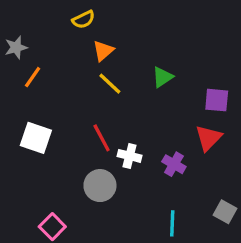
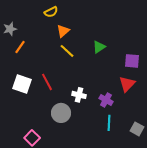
red line: (102, 138) -> (47, 82), moved
cyan line: (172, 223) -> (109, 123), moved

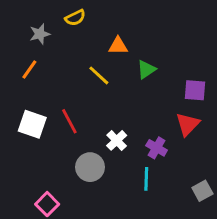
gray star: (10, 29) -> (40, 34), moved
orange triangle: (63, 31) -> (118, 46), moved, turned 40
white cross: (79, 95) -> (117, 140), turned 32
cyan line: (109, 123) -> (146, 179), moved
gray square: (137, 129) -> (202, 191), turned 32

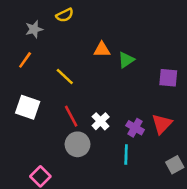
orange triangle: (118, 46) -> (102, 50), moved
yellow line: (99, 75) -> (65, 77), moved
red line: (69, 121) -> (71, 116), moved
red triangle: (188, 124) -> (162, 124), moved

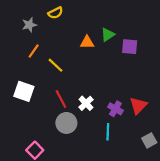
orange line: (25, 60) -> (34, 51), moved
green triangle: (126, 60) -> (108, 35), moved
purple square: (168, 78) -> (130, 47), moved

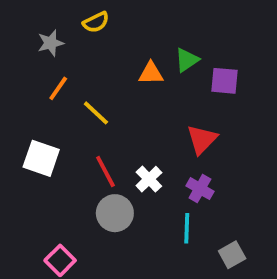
red triangle: (138, 106) -> (202, 139), moved
gray square: (149, 140) -> (232, 255), moved

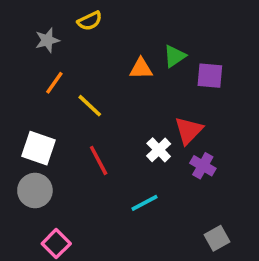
white cross: (149, 179) -> (159, 150), moved
purple cross: (200, 189) -> (203, 166), moved
gray circle: (115, 213) -> (35, 190), moved
cyan line: (187, 228) -> (145, 203), moved, turned 60

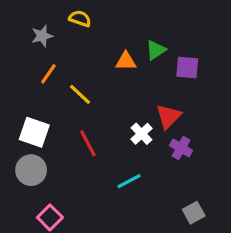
yellow semicircle: (90, 21) -> (80, 19), turned -135

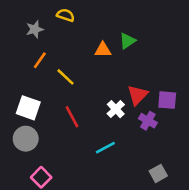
purple square: (187, 67) -> (167, 100), moved

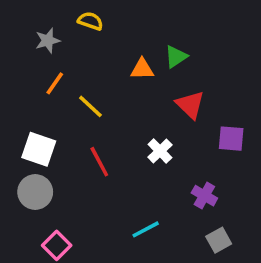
red triangle: (138, 95) -> (190, 105), moved, turned -30
purple cross: (148, 121) -> (204, 196), moved
cyan line: (105, 148) -> (146, 229), moved

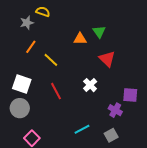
yellow semicircle: (90, 21) -> (43, 12), moved
green triangle: (176, 57) -> (99, 32), turned -32
purple square: (231, 139) -> (130, 95), moved
gray square: (219, 240) -> (111, 135), moved

